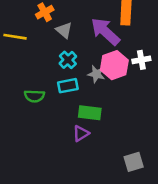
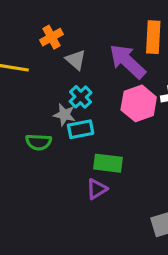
gray star: (96, 74) -> (64, 115), moved

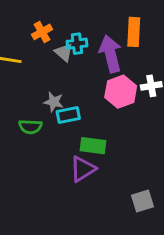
purple arrow: (127, 61) -> (110, 54), turned 33
cyan cross: (81, 97) -> (77, 44), moved, turned 36
purple triangle: (97, 189) -> (83, 169), size x1.4

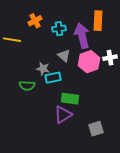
gray triangle: (64, 52) -> (64, 56), moved
gray square: (143, 201) -> (96, 129), moved

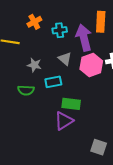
gray star: (43, 69) -> (34, 65), moved
gray square: (96, 129) -> (99, 147), moved, turned 35

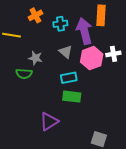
cyan rectangle: (53, 82) -> (69, 78), moved
green semicircle: (26, 90) -> (24, 74), moved
purple triangle: (64, 121) -> (49, 121), moved

